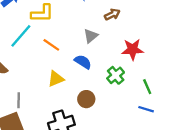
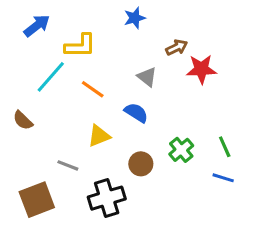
gray triangle: (91, 36) -> (147, 77), turned -42
red star: (133, 49) -> (201, 69), moved
green cross: (116, 75) -> (181, 150), moved
gray line: (19, 100) -> (68, 165), moved, turned -70

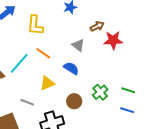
yellow L-shape: (80, 46) -> (35, 25), turned 95
cyan line: (51, 77) -> (19, 63), moved
green line: (225, 147) -> (128, 90), turned -48

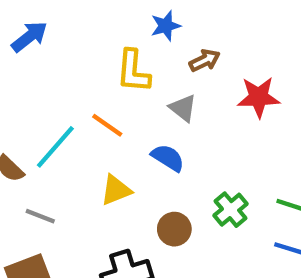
yellow L-shape: (35, 25) -> (133, 71), moved
brown arrow: (97, 26) -> (205, 60), moved
gray line: (27, 102) -> (40, 216), moved

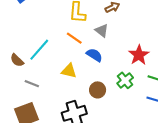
red star: (259, 97) -> (139, 55), moved, turned -30
orange line: (107, 125) -> (74, 38), moved
yellow triangle: (116, 190) -> (69, 71), turned 35

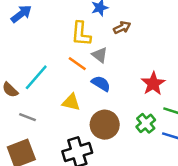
gray triangle: (102, 31) -> (100, 55), moved
green cross: (125, 80) -> (146, 123), moved
brown circle: (98, 90) -> (105, 125), size x1.5

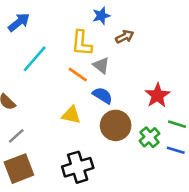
cyan line: (36, 77) -> (35, 59), moved
gray line: (28, 117) -> (16, 136), moved, turned -63
brown circle: (105, 125) -> (116, 125), moved

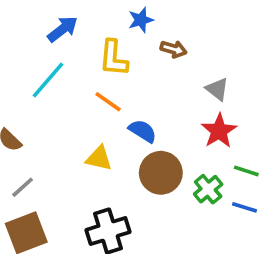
blue arrow: (19, 22) -> (63, 29), moved
brown arrow: (125, 37) -> (174, 49), turned 42
gray triangle: (101, 65) -> (217, 89), moved

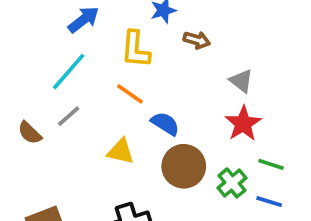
gray line: (23, 187) -> (69, 116), moved

